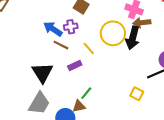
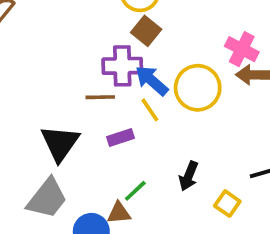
purple cross: (71, 27) -> (122, 66), size x1.5
blue arrow: (53, 29) -> (152, 80), moved
black arrow: (133, 38) -> (189, 176), moved, size x0.7
brown line: (61, 45) -> (100, 97), turned -35

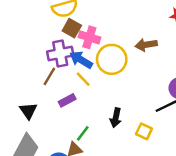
pink cross: (242, 49) -> (89, 37), moved
brown line: (100, 97) -> (49, 76), turned -48
black triangle: (60, 143) -> (28, 111), size x0.7

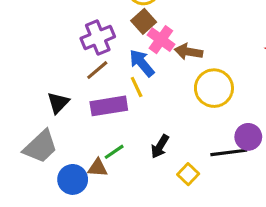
brown arrow: (146, 45) -> (189, 52), moved
purple cross: (60, 54) -> (98, 38), moved, turned -30
yellow circle: (112, 59) -> (214, 88), moved
purple rectangle: (67, 100) -> (109, 106), size x1.6

